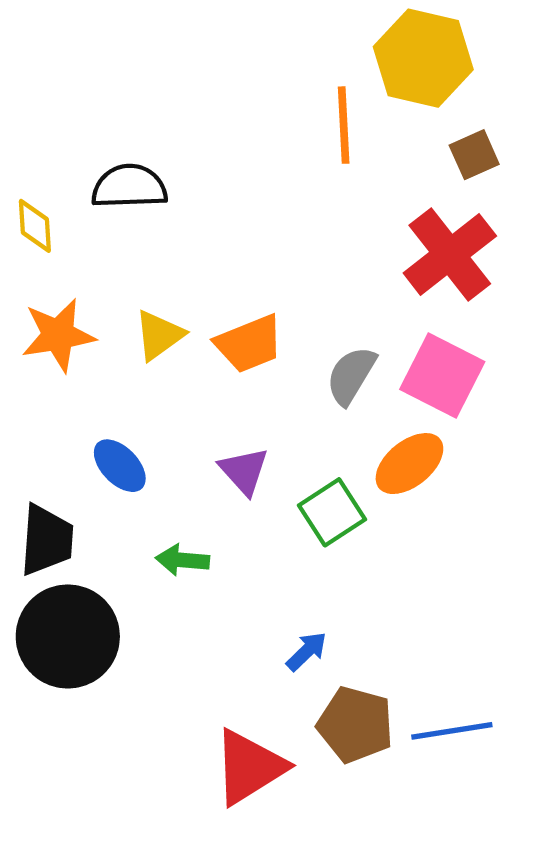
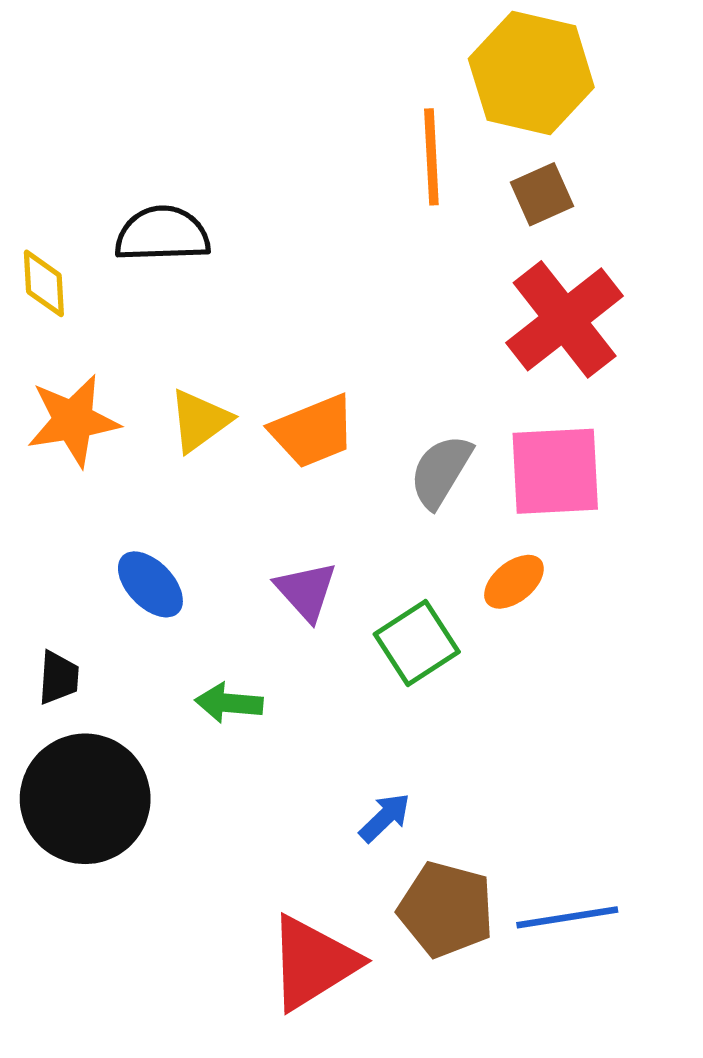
brown square: (474, 155) -> (542, 194), moved
pink square: (442, 375) -> (555, 471), turned -30
orange ellipse: (409, 464) -> (514, 582), size x0.7
black trapezoid: (47, 540) -> (59, 678), size x0.6

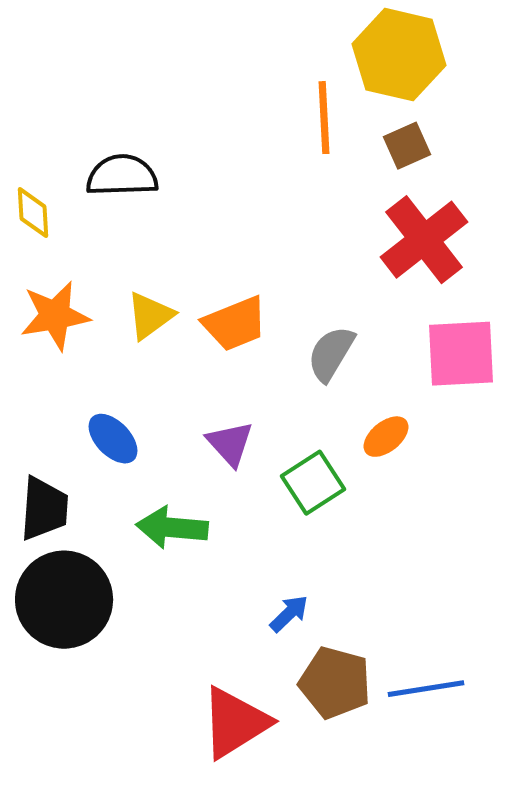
pink square: (555, 471) -> (461, 354), moved
black trapezoid: (59, 678) -> (44, 509), size x1.6
green arrow: (229, 703) -> (172, 528), size x1.4

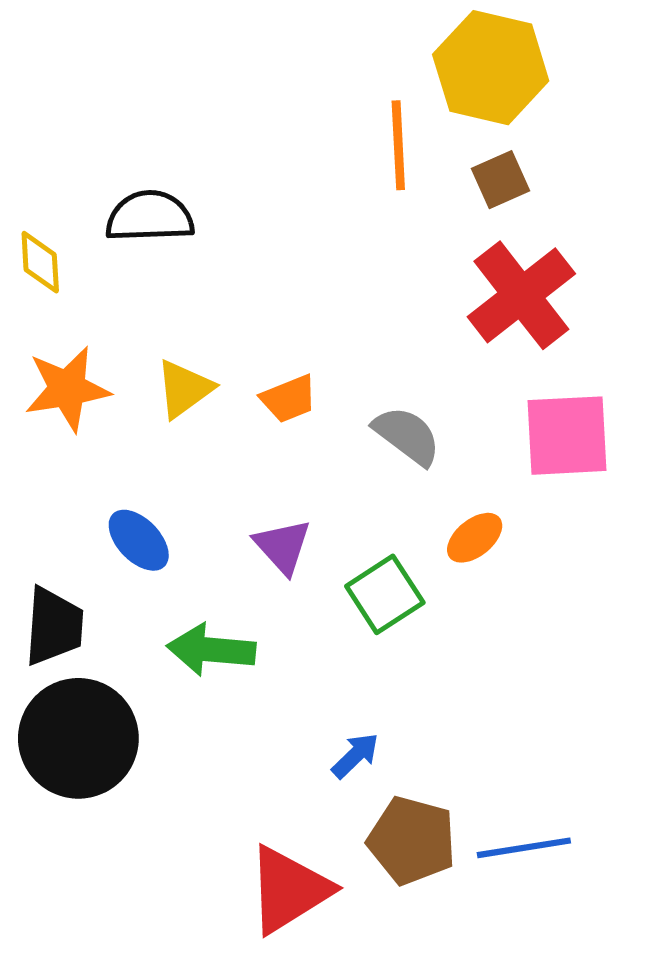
orange trapezoid: (235, 324) -> (289, 399), size x0.7
gray semicircle: (331, 354) -> (407, 436), turned 96

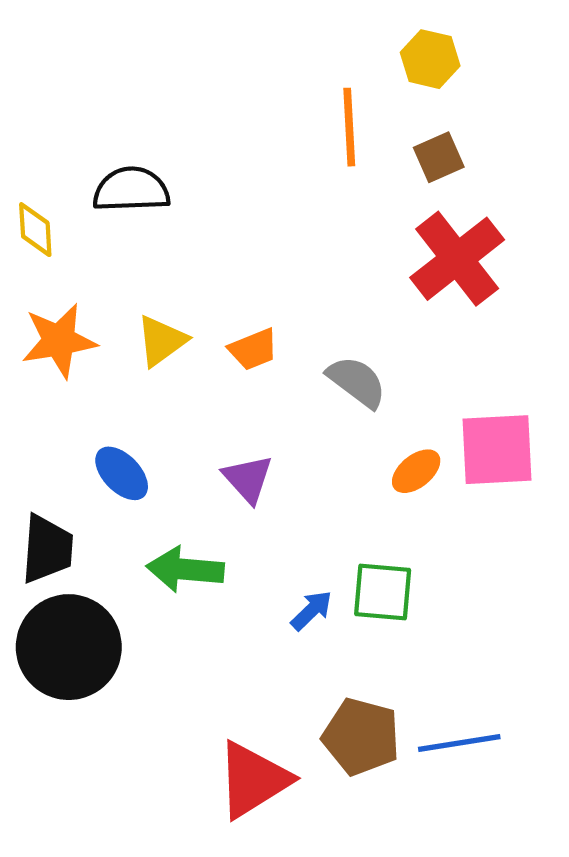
yellow hexagon: (491, 68) -> (430, 59), size x0.6
pink square: (567, 436) -> (497, 450), moved
green square: (385, 594) -> (383, 592), moved, turned 38
blue arrow: (355, 756) -> (311, 610), moved

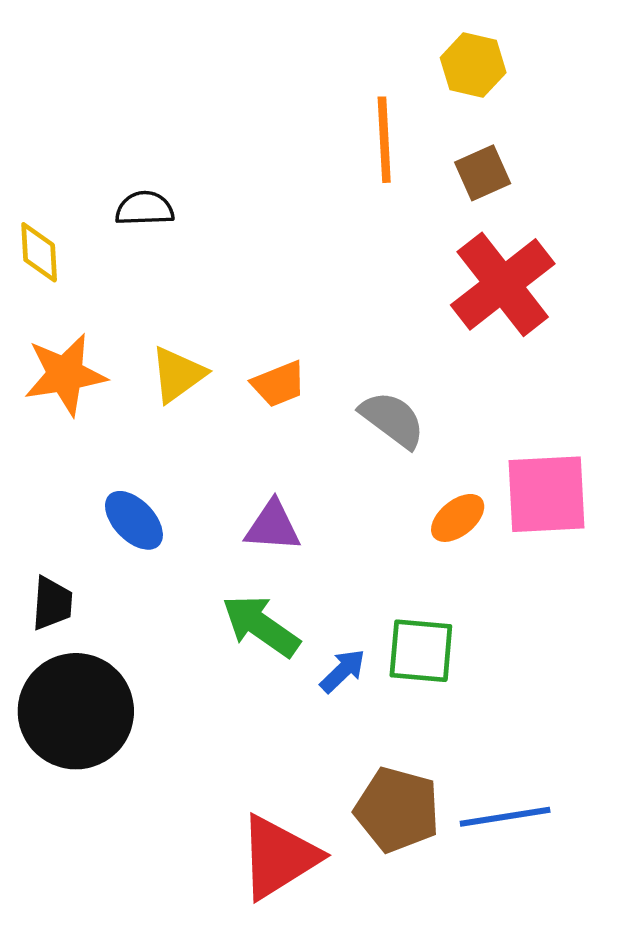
black semicircle: (131, 190) -> (145, 208), size x0.7
purple triangle: (248, 479) -> (273, 526), turned -44
black trapezoid: (47, 549) -> (52, 603), size x0.7
green arrow: (185, 569) -> (261, 626), moved, turned 30

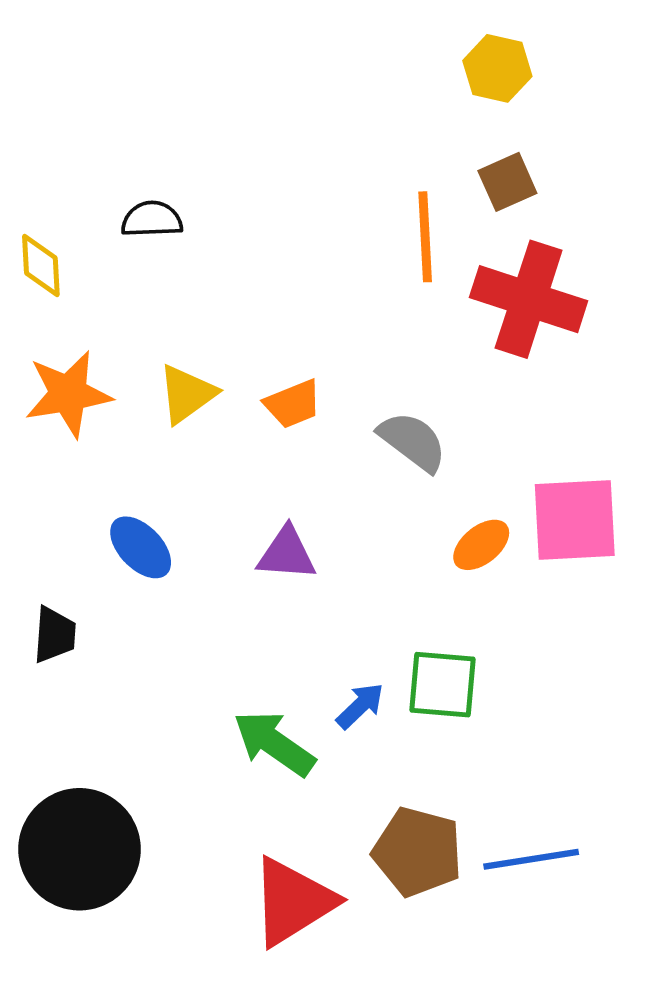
orange line: (384, 140) -> (425, 237), moved
red cross: (503, 284) -> (529, 299), turned -34
green arrow: (261, 626) -> (274, 743), moved
black circle: (76, 711) -> (80, 849), moved

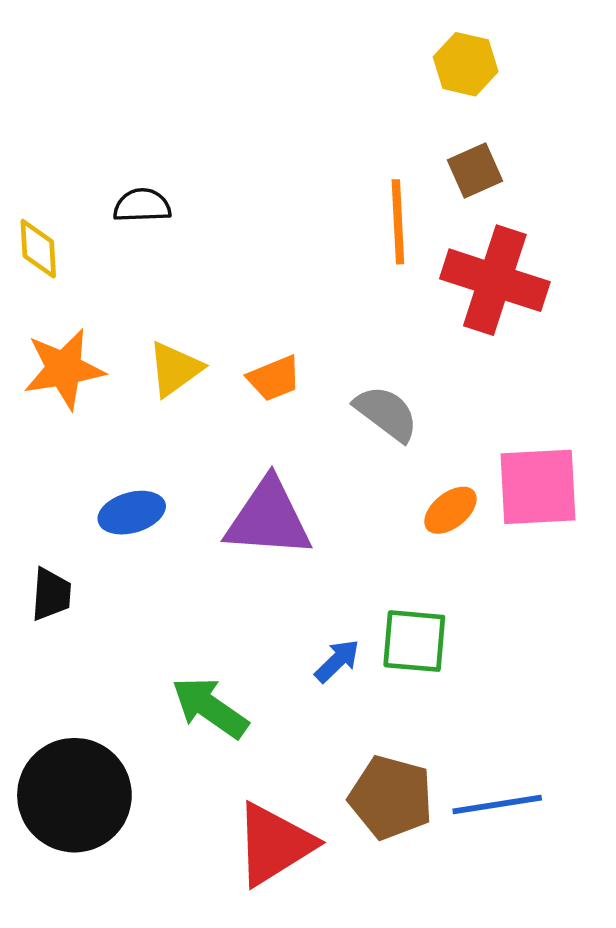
blue ellipse: (141, 547) -> (132, 513), turned -62
purple triangle: (287, 554) -> (268, 518), size x1.6
green arrow: (274, 743) -> (210, 708), moved

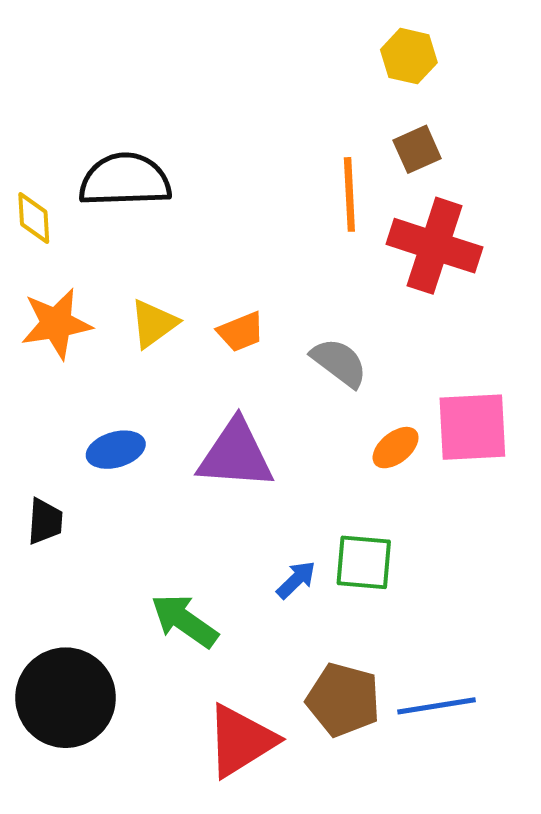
black semicircle: (142, 205) -> (125, 180), size x1.8

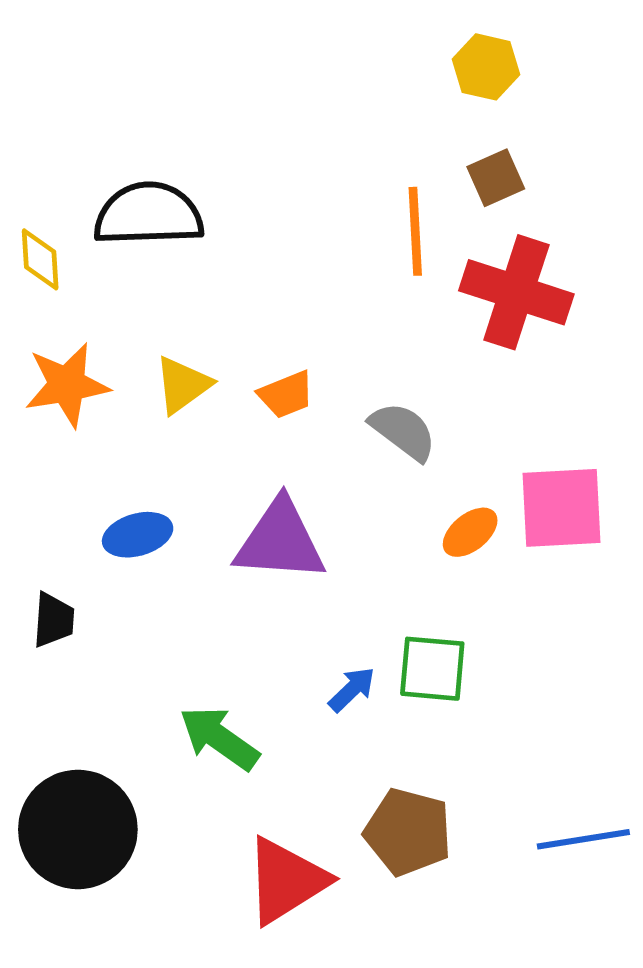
blue line: (437, 706) -> (583, 839), moved

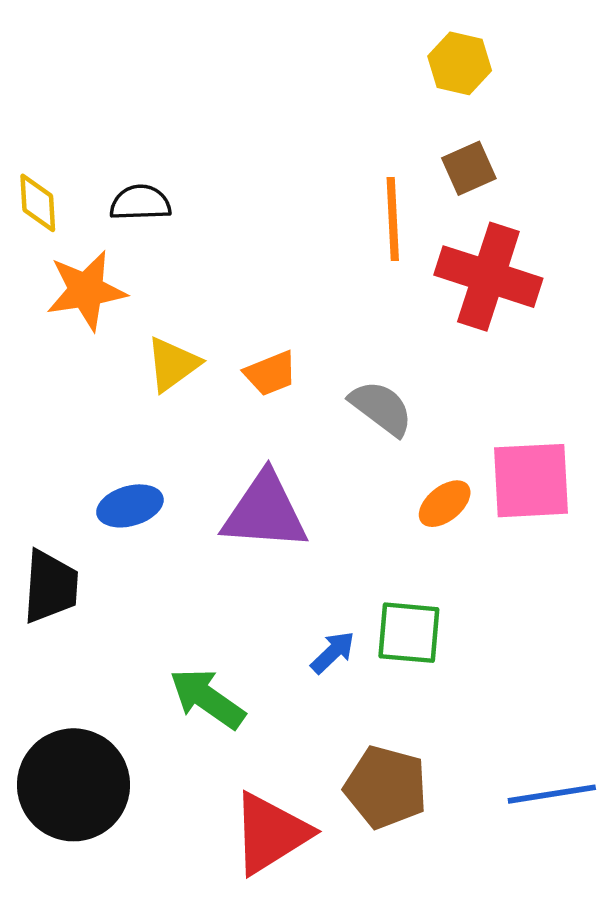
black semicircle: (149, 214) -> (140, 203), size x0.6
yellow diamond: (40, 259) -> (38, 203), moved
orange star: (67, 385) -> (86, 290), moved
black trapezoid: (54, 620) -> (50, 587), size x1.4

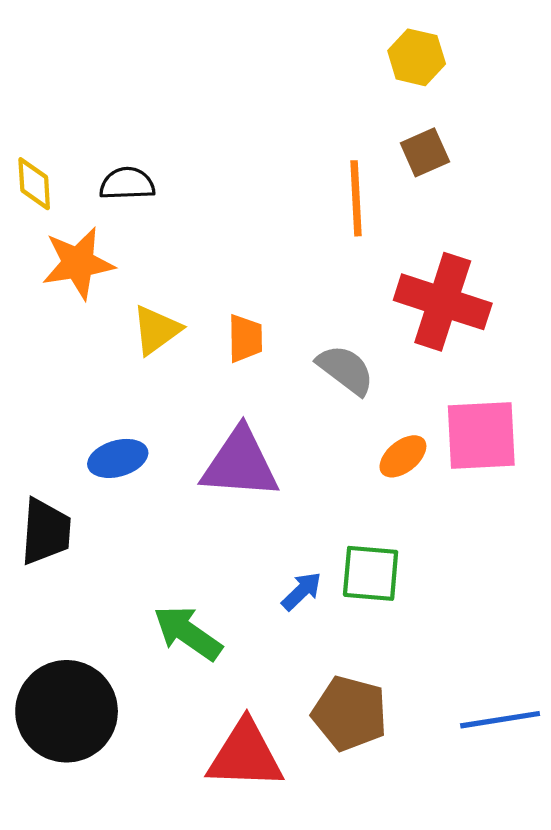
red cross: (488, 277) -> (443, 302), moved
orange trapezoid: (271, 373) -> (245, 338), turned -69
red triangle: (271, 833) -> (245, 755), turned 34

